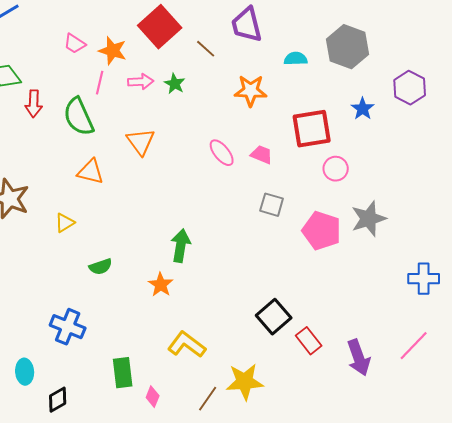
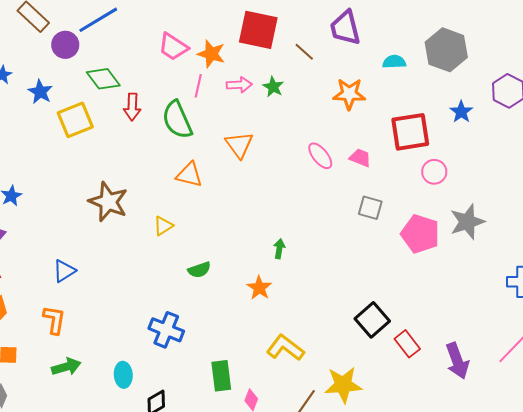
red square: (160, 27) -> (258, 30), turned -36
pink trapezoid: (75, 44) -> (173, 47), size x1.4
green arrow: (181, 246) -> (279, 249), size x0.6

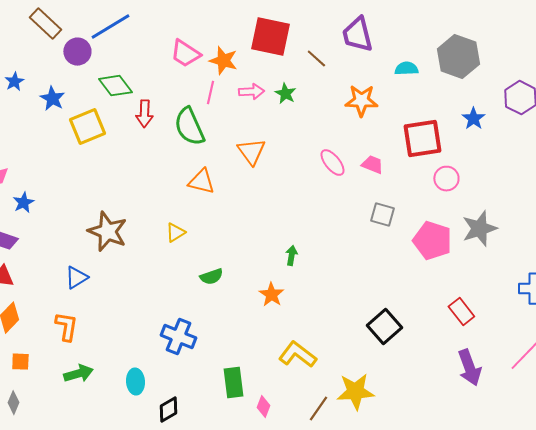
brown star: (108, 202) -> (107, 232), moved
red rectangle: (407, 344) -> (461, 312), moved

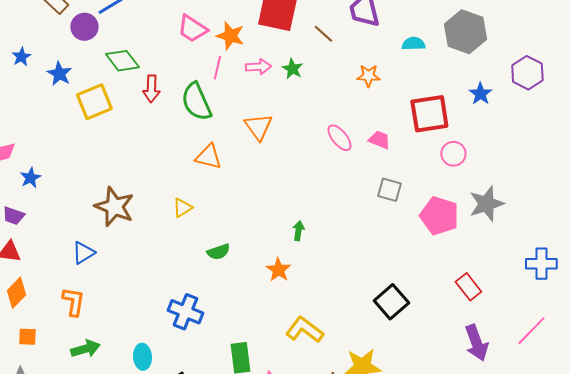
orange star: (361, 101) -> (368, 76), size x0.7

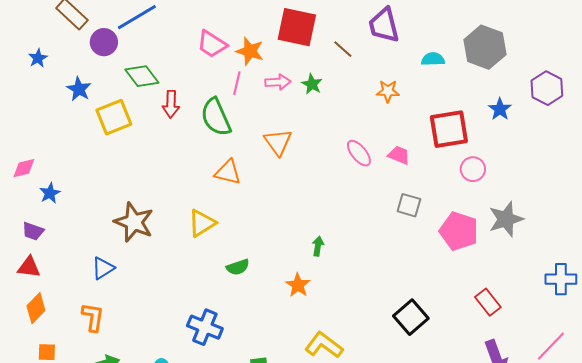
blue star: (21, 57) -> (38, 58), moved
yellow triangle: (182, 208) -> (202, 223), size x1.4

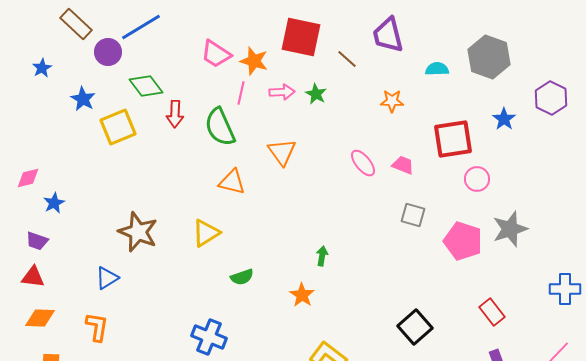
orange diamond: (36, 308) -> (40, 318), turned 48

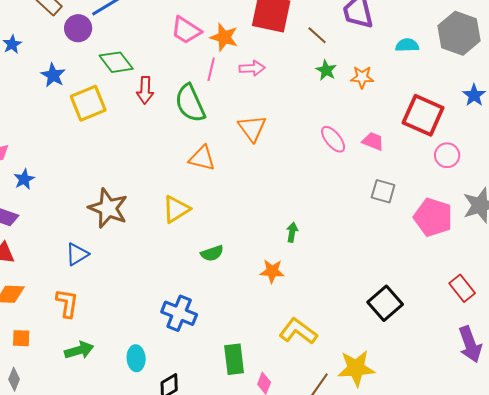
green star: (316, 94) -> (326, 70), moved
red square: (453, 139) -> (423, 115), turned 33
orange star: (302, 295) -> (272, 271), turned -30

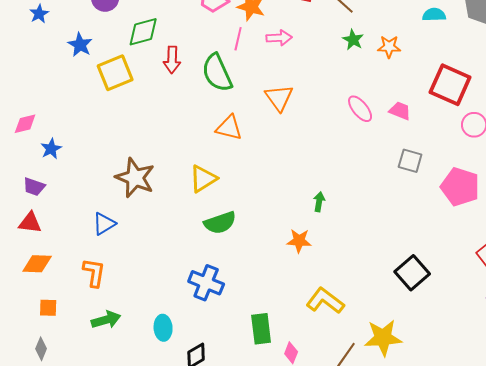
green diamond: (116, 62) -> (143, 32), turned -68
green semicircle: (212, 253) -> (220, 223), moved, size x1.4

